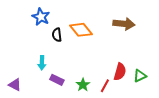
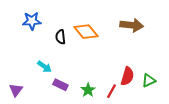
blue star: (41, 17) -> (32, 21), moved, turned -30
cyan arrow: (42, 63) -> (45, 67), turned -56
purple triangle: (15, 85) -> (16, 90), turned 40

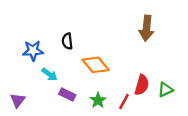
blue star: (32, 21) -> (33, 51), moved
brown arrow: (132, 25) -> (146, 28), turned 90
orange diamond: (86, 32) -> (96, 65), moved

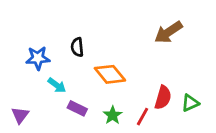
brown arrow: (146, 28) -> (168, 32), turned 50

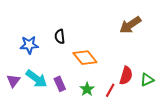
cyan arrow: (57, 85) -> (37, 79), moved, size x1.5
purple rectangle: (77, 108) -> (60, 84), turned 40
purple triangle: (20, 115) -> (13, 81), moved

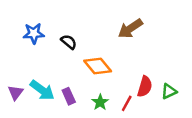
brown arrow: (130, 25) -> (130, 29), moved
black semicircle: (60, 37) -> (69, 42), turned 136
blue star: (29, 45) -> (34, 33), moved

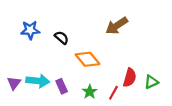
cyan arrow: (42, 90) -> (38, 81), turned -30

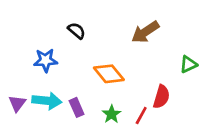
blue star: (30, 30) -> (46, 60), moved
black semicircle: (62, 38) -> (77, 31), moved
green triangle: (151, 82) -> (188, 64), moved

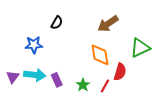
black semicircle: (77, 31) -> (57, 23), turned 80
green triangle: (188, 64) -> (140, 48), size x1.5
orange diamond: (109, 74) -> (100, 55), moved, turned 30

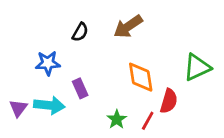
brown arrow: (108, 24) -> (128, 26), moved
purple rectangle: (57, 80) -> (80, 88), moved

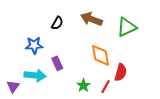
brown arrow: (128, 26) -> (91, 19), turned 55
green triangle: (197, 67) -> (127, 27), moved
purple triangle: (18, 108) -> (13, 86), moved

